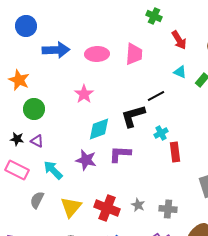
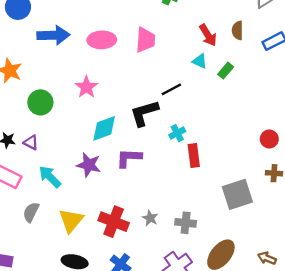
red arrow: (179, 40) -> (208, 35), moved
green circle: (34, 109) -> (40, 102), moved

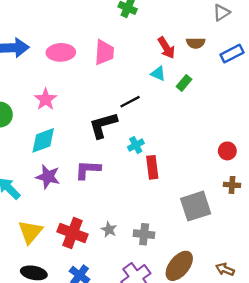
brown semicircle: (237, 30) -> (196, 43), turned -90
cyan diamond: (104, 128) -> (43, 140), moved

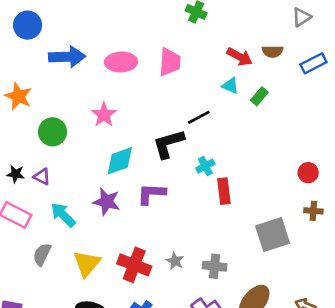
red arrow: (166, 48) -> (240, 57), turned -30
cyan diamond: (43, 140) -> (120, 161), moved

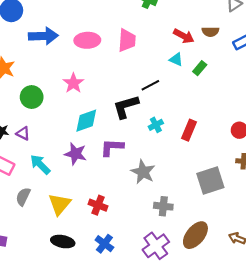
red rectangle: (224, 191) -> (189, 130), moved, turned 30
gray star: (175, 261) -> (143, 172), moved, size x1.6
red cross: (134, 265) -> (98, 205), size x0.7

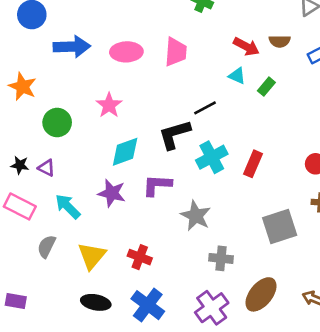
cyan cross: (156, 125) -> (212, 157), size x1.6
blue cross: (104, 244) -> (148, 305), size x1.4

